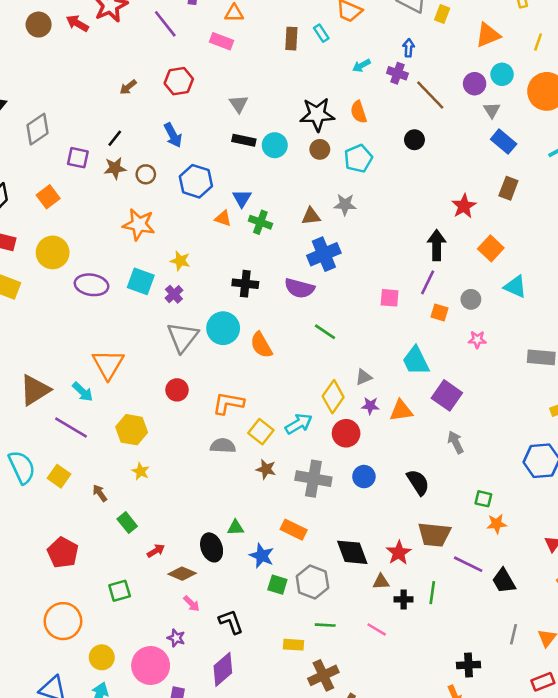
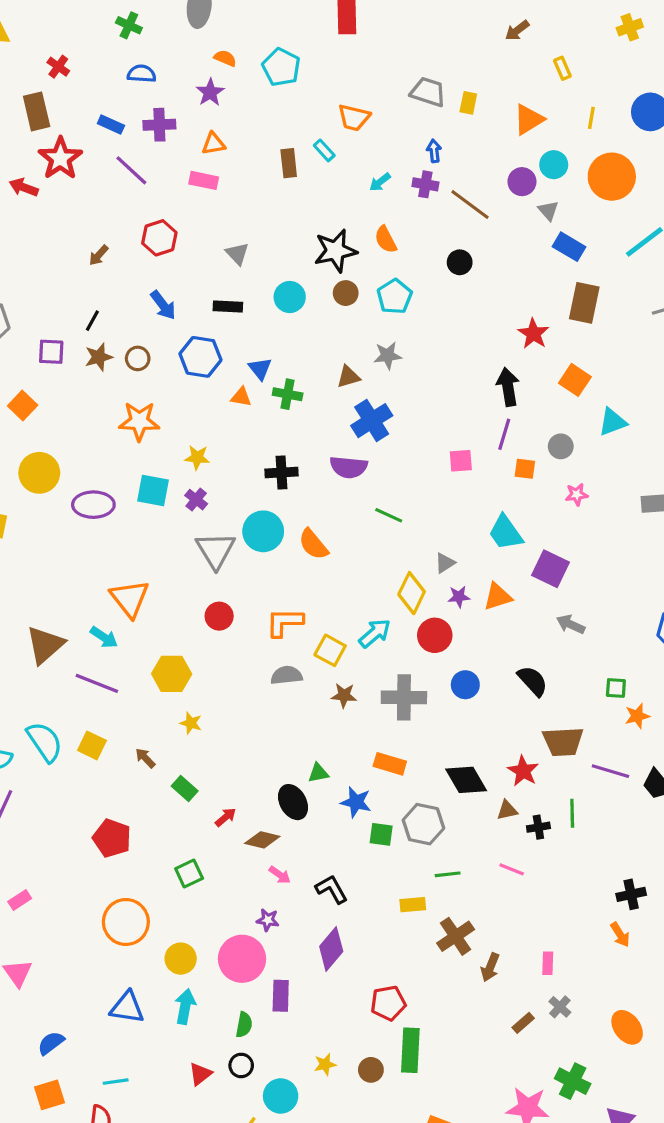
black rectangle: (244, 140) -> (228, 307), moved
brown rectangle: (508, 188) -> (584, 303), size x1.4
cyan triangle: (515, 287) -> (613, 422), turned -35
gray arrow: (456, 442) -> (571, 624), turned -30

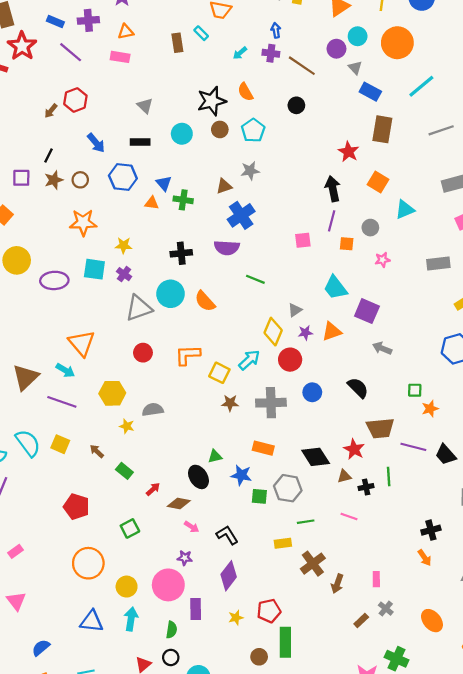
red hexagon: (159, 238) -> (75, 100), moved
gray triangle: (216, 550) -> (139, 308), turned 44
gray semicircle: (286, 675) -> (153, 410), moved
yellow star: (325, 1064) -> (236, 618), moved

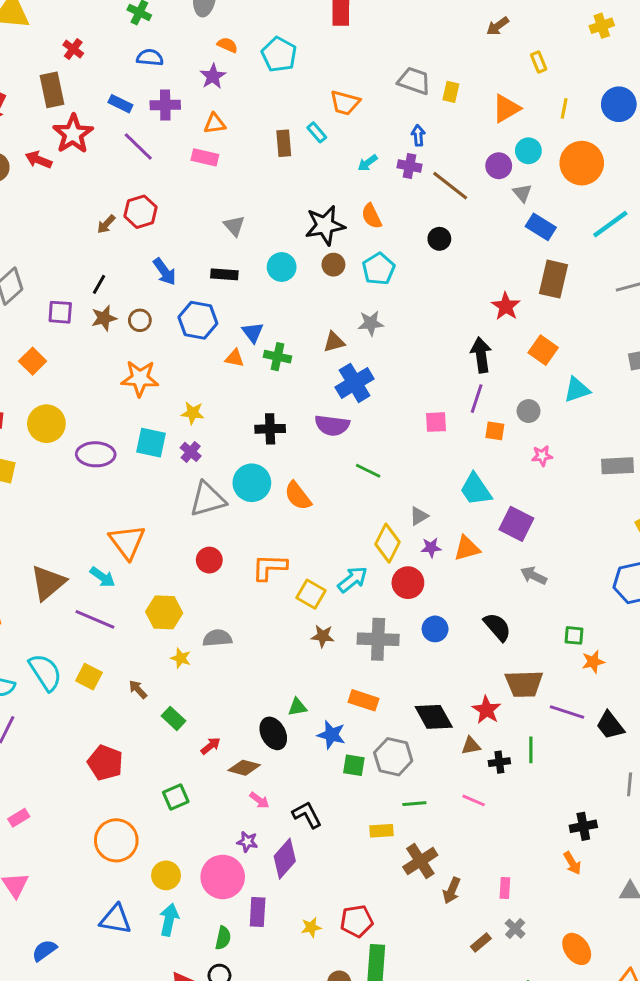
purple diamond: (229, 576) -> (285, 859), moved

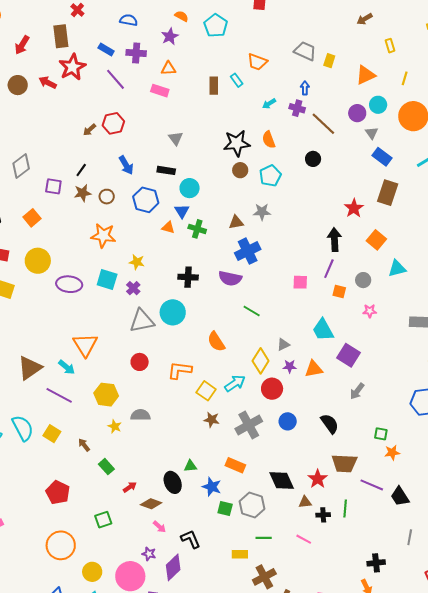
cyan circle: (282, 267) -> (190, 188), moved
orange semicircle: (298, 496) -> (216, 342), moved
gray arrow: (534, 576) -> (357, 391), turned -84
gray cross: (378, 639) -> (249, 425), turned -36

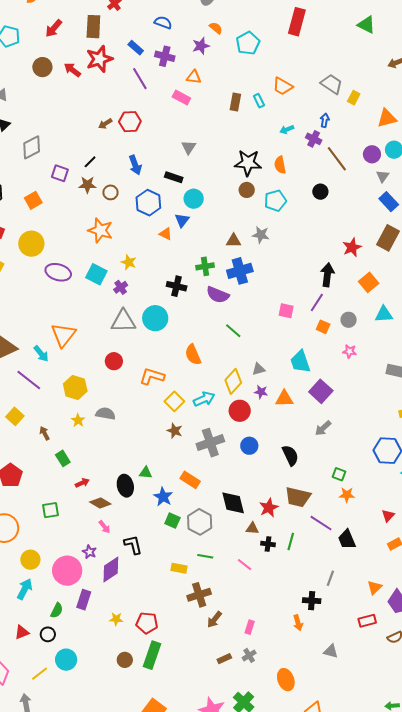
green cross: (197, 229) -> (205, 266), moved, turned -36
gray line: (410, 537) -> (330, 578), moved

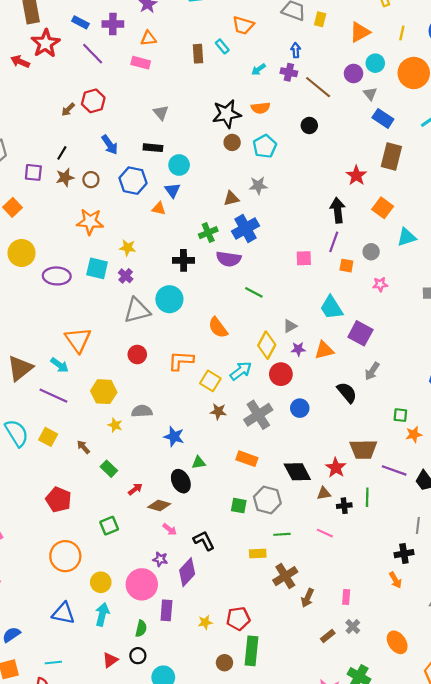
orange semicircle: (280, 165) -> (261, 108), turned -72
black semicircle: (290, 455) -> (347, 392), moved
blue star: (163, 497) -> (174, 437), moved

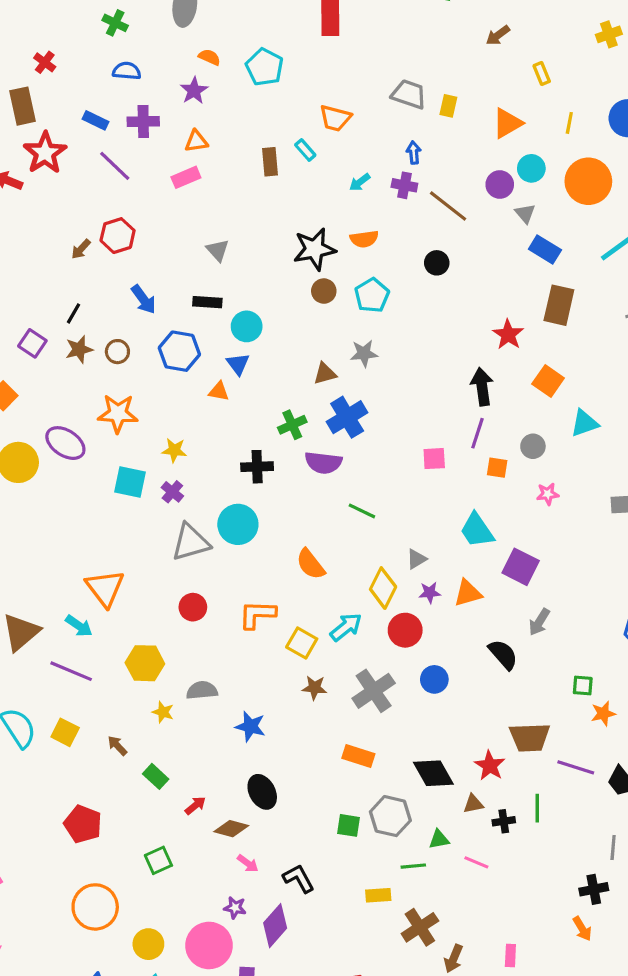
pink rectangle: (141, 63) -> (186, 177), turned -36
purple square: (33, 172) -> (32, 343), turned 30
purple ellipse: (57, 276) -> (65, 443), moved, turned 32
green triangle: (199, 463) -> (439, 839), moved

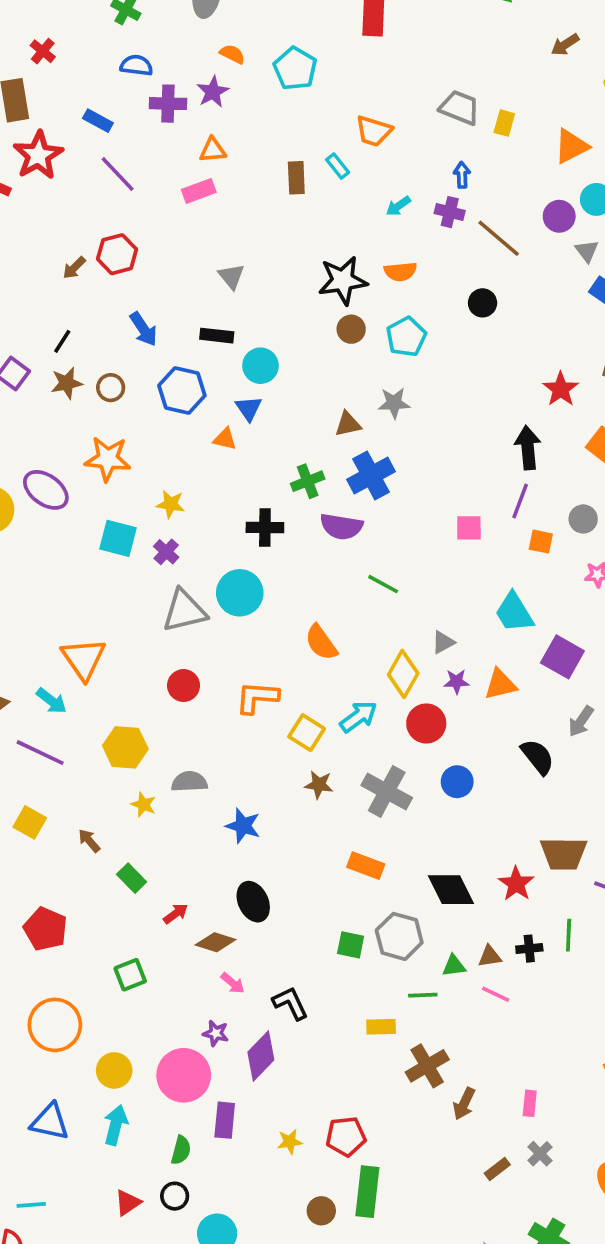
purple cross: (143, 122) -> (168, 104), moved
gray cross: (374, 691) -> (387, 791), turned -30
brown triangle: (473, 804) -> (490, 956), moved

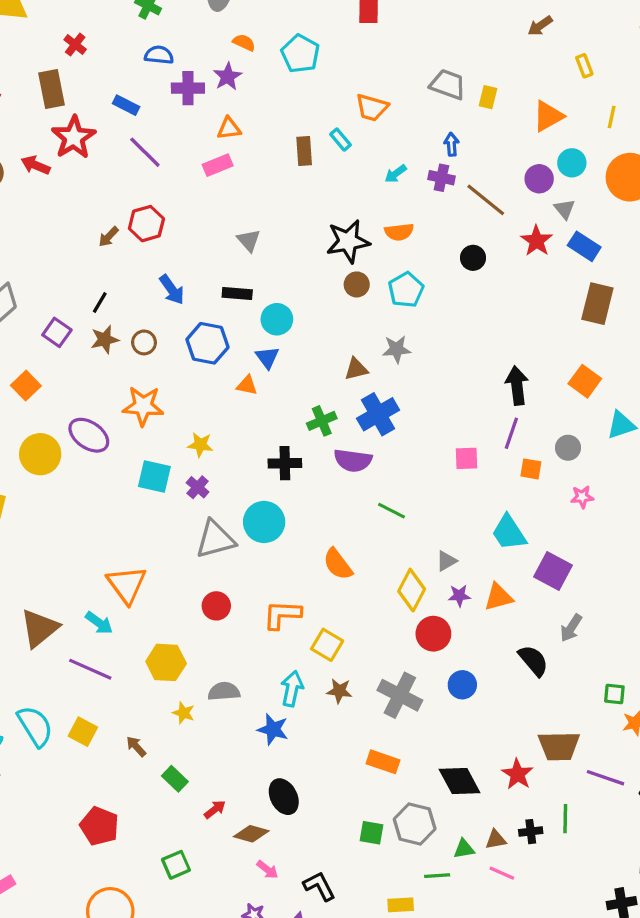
red star: (561, 389) -> (537, 241), moved
cyan arrow: (358, 717) -> (292, 689), moved, turned -40

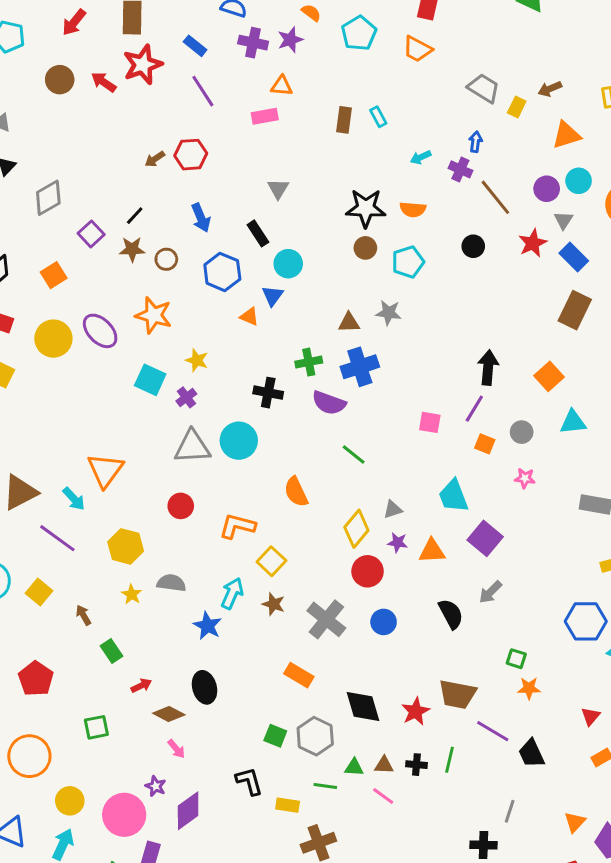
brown arrow: (540, 26) -> (550, 89), moved
orange trapezoid: (372, 108) -> (417, 49), moved
black rectangle: (237, 294) -> (258, 233), turned 40
black L-shape: (319, 886) -> (249, 781), moved

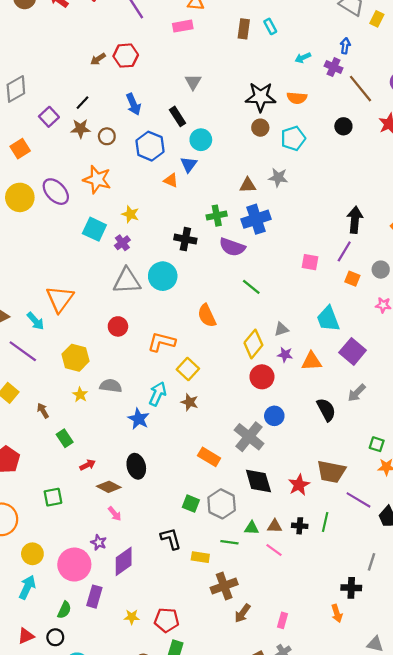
gray cross: (326, 619) -> (249, 437), moved

